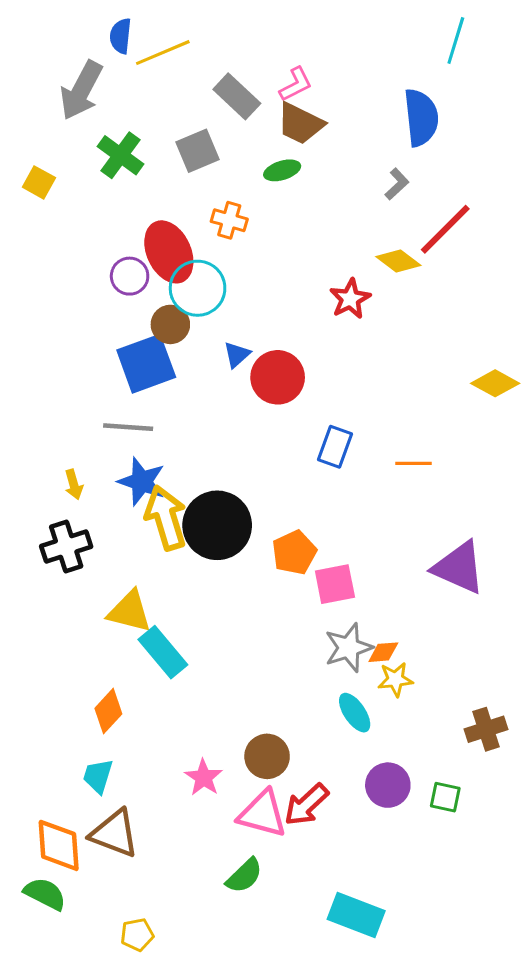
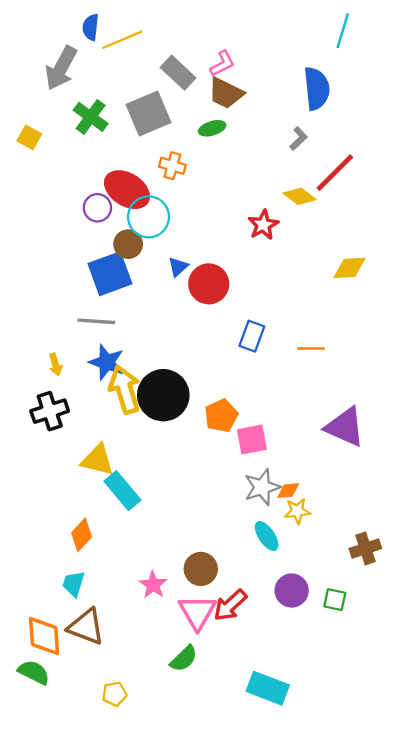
gray square: (198, 151) -> (149, 114), size x1.4
red ellipse: (169, 252) -> (127, 190), turned -33
yellow diamond: (495, 383) -> (350, 268), moved, turned -32
pink triangle: (262, 814) -> (197, 612), turned 45
yellow pentagon: (137, 935) -> (114, 694), moved

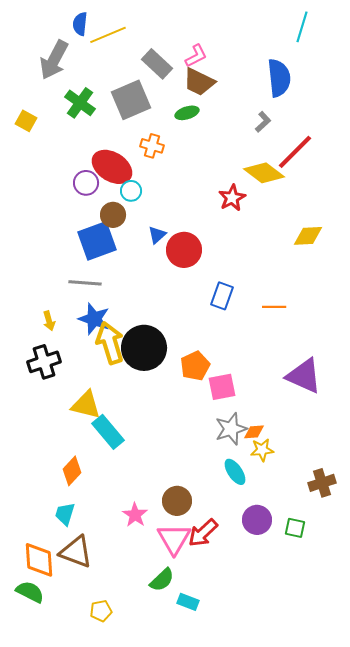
yellow diamond: (300, 196) -> (264, 173), size x1.4
cyan circle: (149, 217) -> (131, 191), size x0.6
cyan rectangle: (268, 688) -> (188, 602), moved, size x0.6

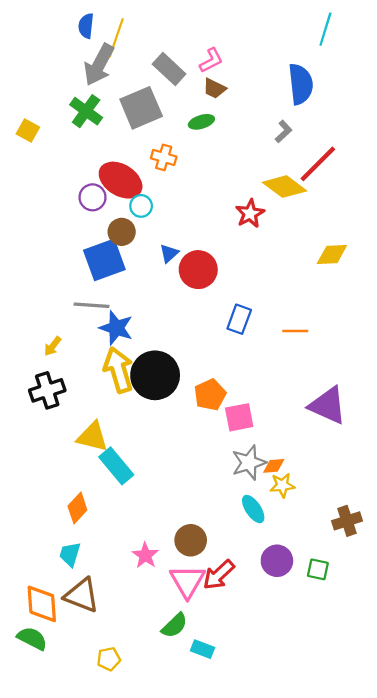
yellow line: (108, 35) -> (116, 38), turned -48
gray arrow: (54, 60) -> (99, 65), moved
brown trapezoid: (199, 82) -> (214, 88), size x0.7
blue star: (94, 319) -> (116, 328), moved
yellow arrow: (49, 321) -> (53, 346), turned 54

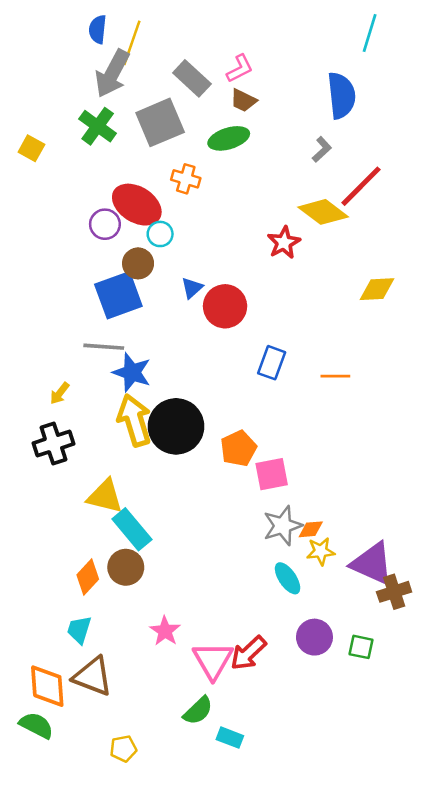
green ellipse: (201, 122) -> (229, 138), size x1.4
purple triangle: (328, 405) -> (372, 564), moved
brown circle: (191, 540) -> (126, 567), moved

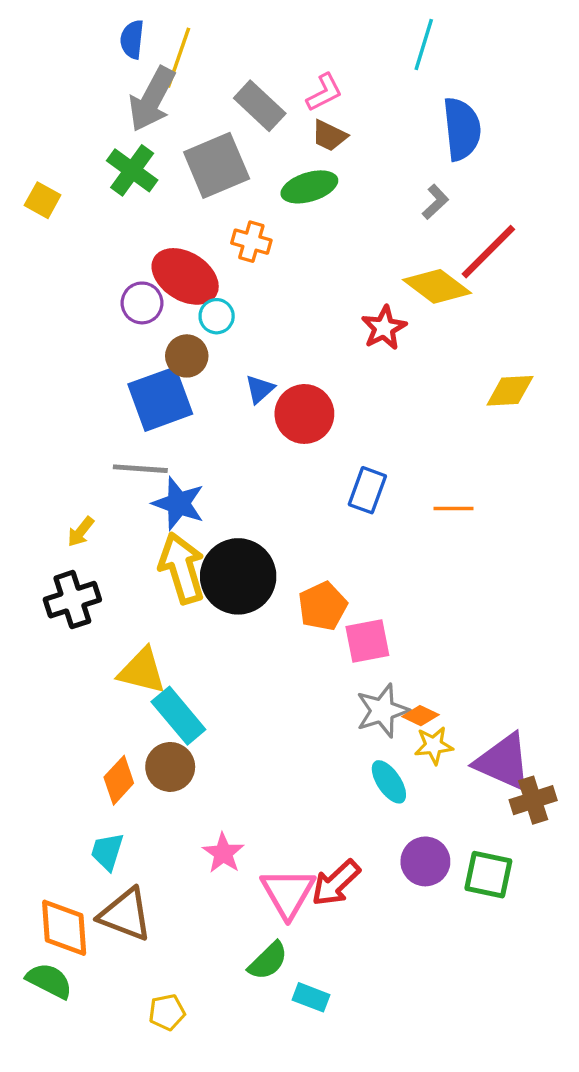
cyan line: (370, 33) -> (424, 44), moved
orange diamond: (311, 529) -> (420, 716), turned 30
green square: (361, 647) -> (488, 875), size x1.4

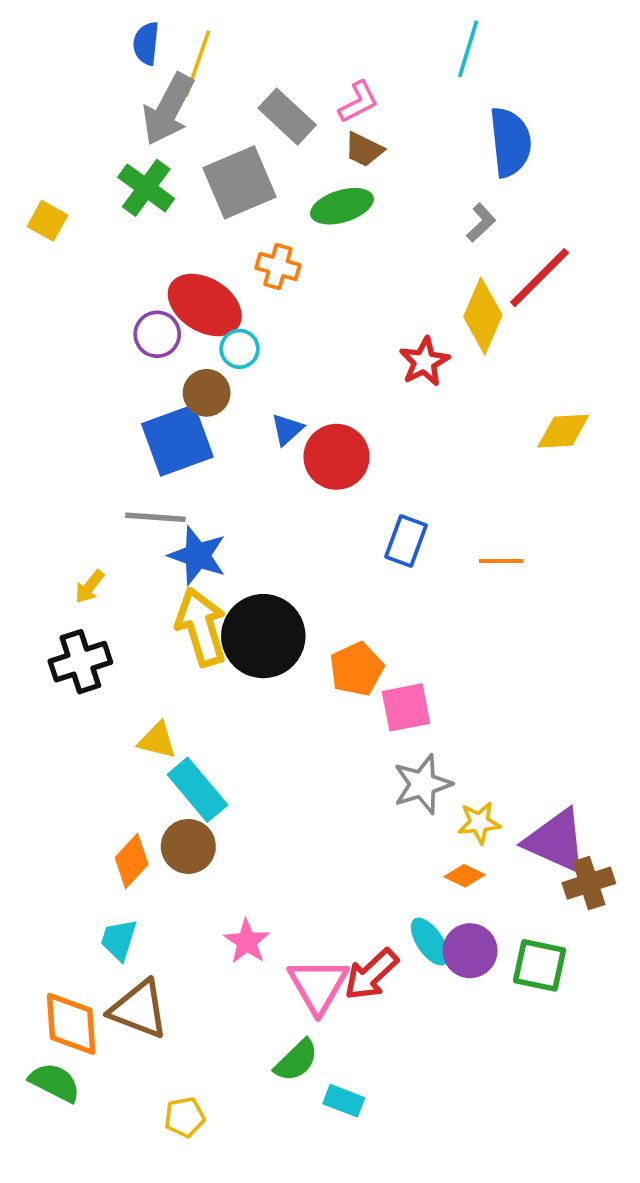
yellow diamond: (437, 286) -> (483, 316), turned 76
yellow triangle: (142, 671) -> (157, 740), size x0.7
orange diamond: (420, 716) -> (465, 876), moved
cyan ellipse: (389, 782) -> (430, 942), moved

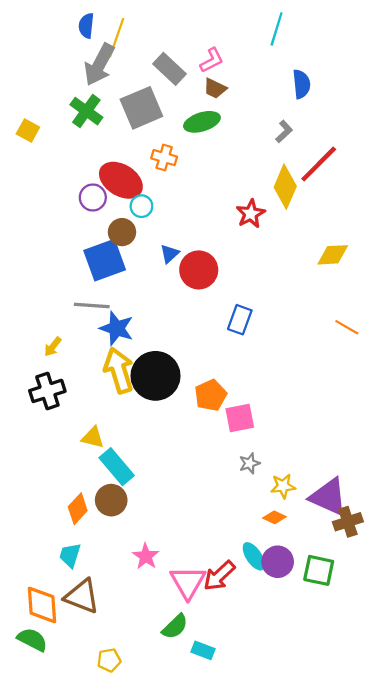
blue semicircle: (510, 142) -> (301, 84), size x0.7
orange line: (501, 561) -> (347, 327), moved, turned 30
gray star: (422, 784) -> (250, 463), size x0.6

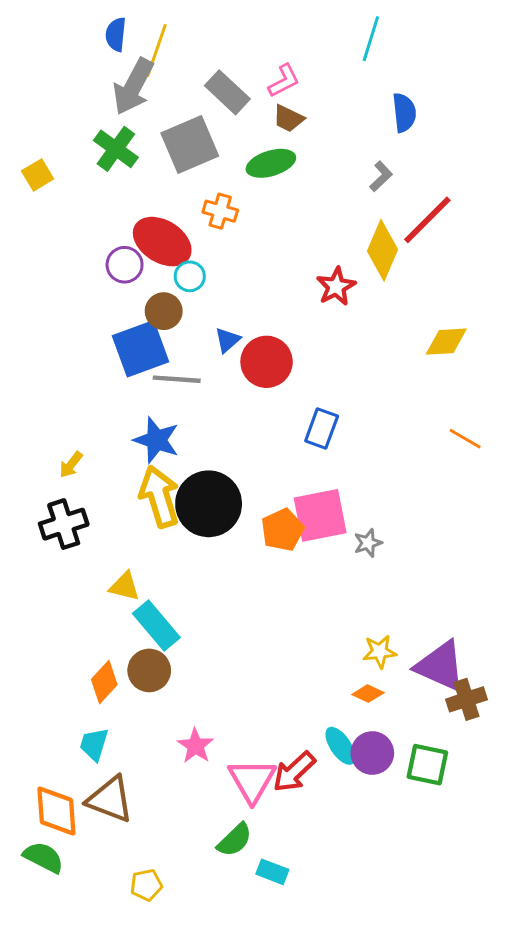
yellow square: (28, 130) -> (38, 175), turned 30
gray line: (92, 306) -> (177, 379), moved
pink square: (240, 418) -> (320, 515), moved, size x1.4
gray star: (250, 463) -> (368, 543), moved

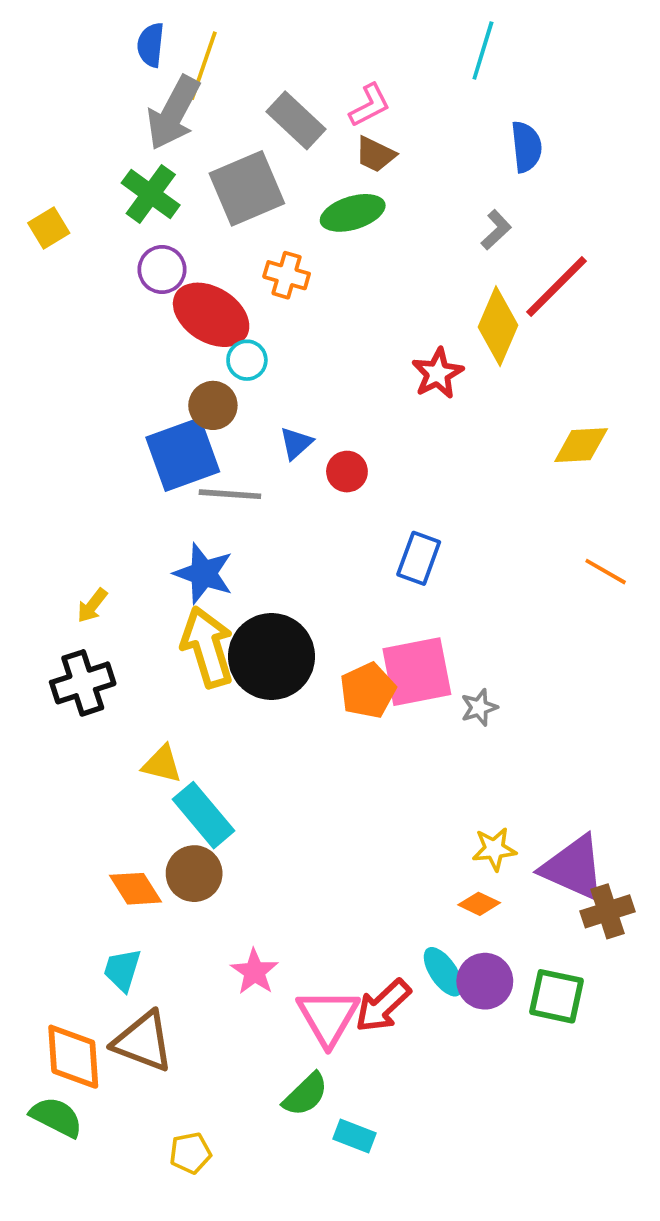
purple circle: (125, 265) -> (162, 270), moved
red circle: (267, 362) -> (347, 472), size x0.6
orange diamond: (104, 682) -> (136, 889), turned -75

